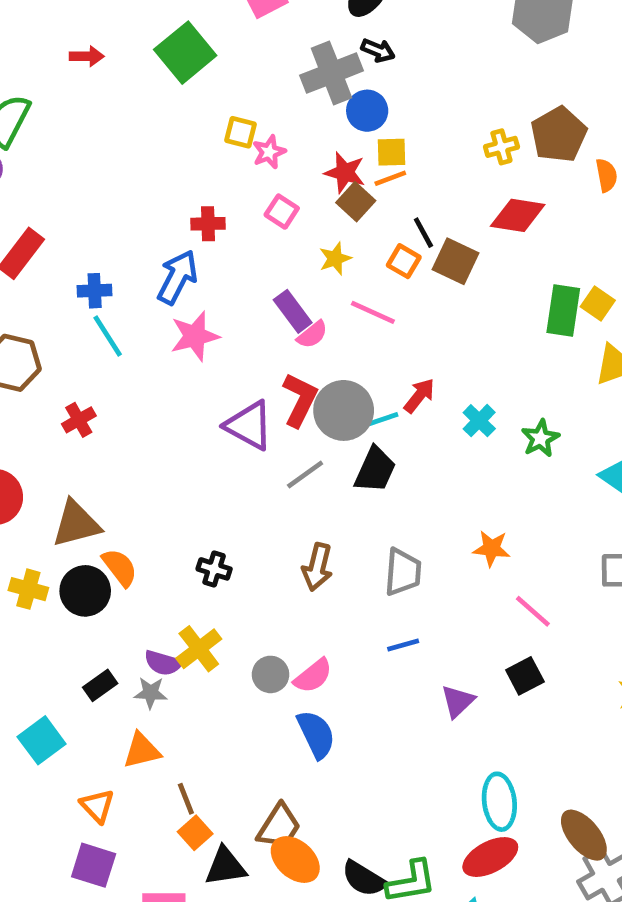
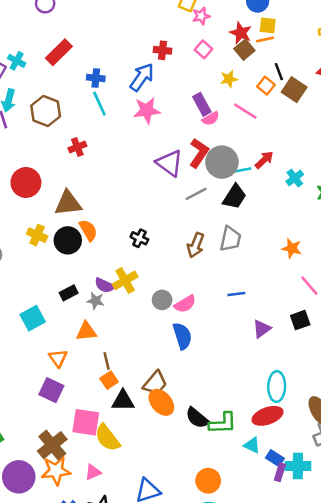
gray trapezoid: (403, 572) -> (230, 239), moved

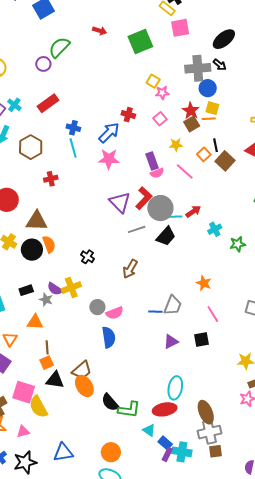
gray trapezoid: (230, 239) -> (173, 305), moved

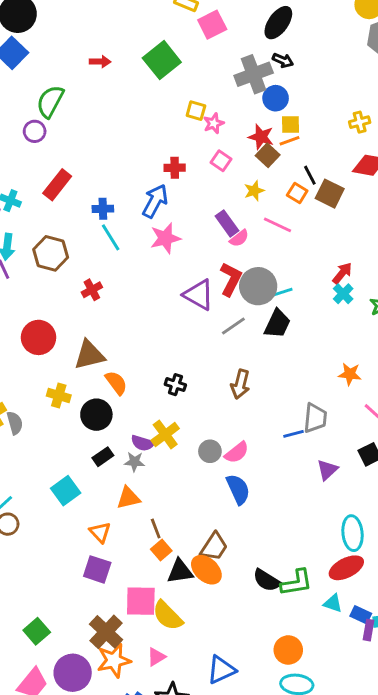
red arrow: (193, 211) -> (342, 273), moved
black circle: (32, 250) -> (96, 415), moved
orange ellipse: (84, 386) -> (206, 570), moved

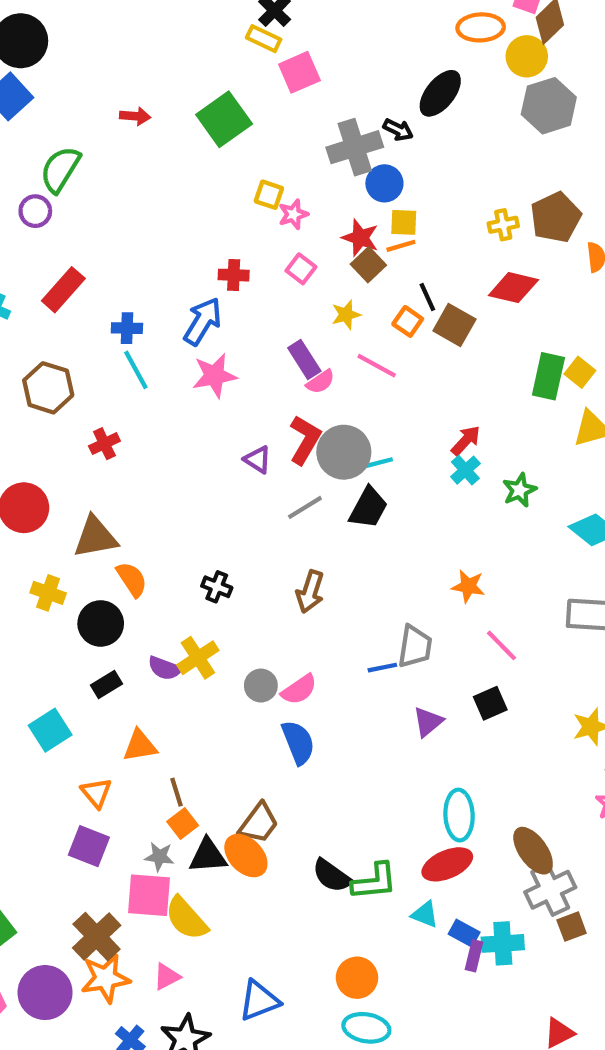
black ellipse: (278, 23) -> (440, 93), moved
purple triangle: (199, 295) -> (258, 460), size x0.6
gray star: (134, 462) -> (159, 857), moved

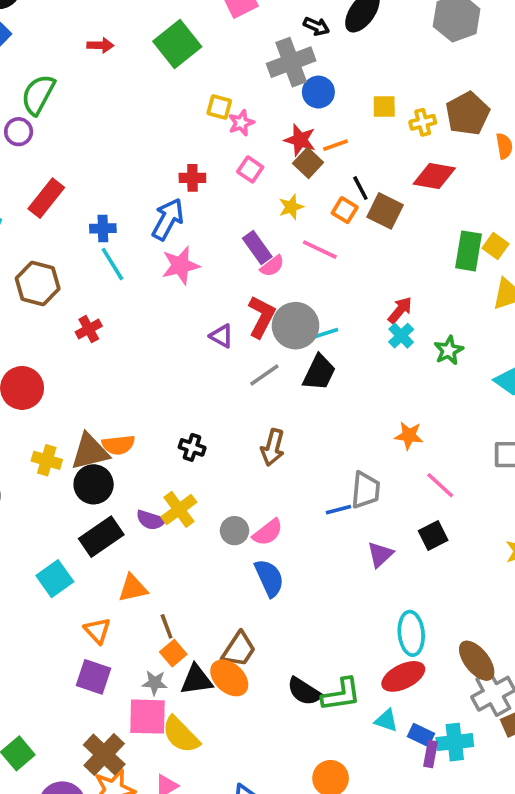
black arrow: (398, 130) -> (316, 26), moved
yellow square: (404, 222) -> (384, 107), moved
brown triangle: (95, 537) -> (90, 452), moved
orange semicircle: (132, 579) -> (118, 445), turned 120
black rectangle: (107, 684) -> (101, 537), size x1.6

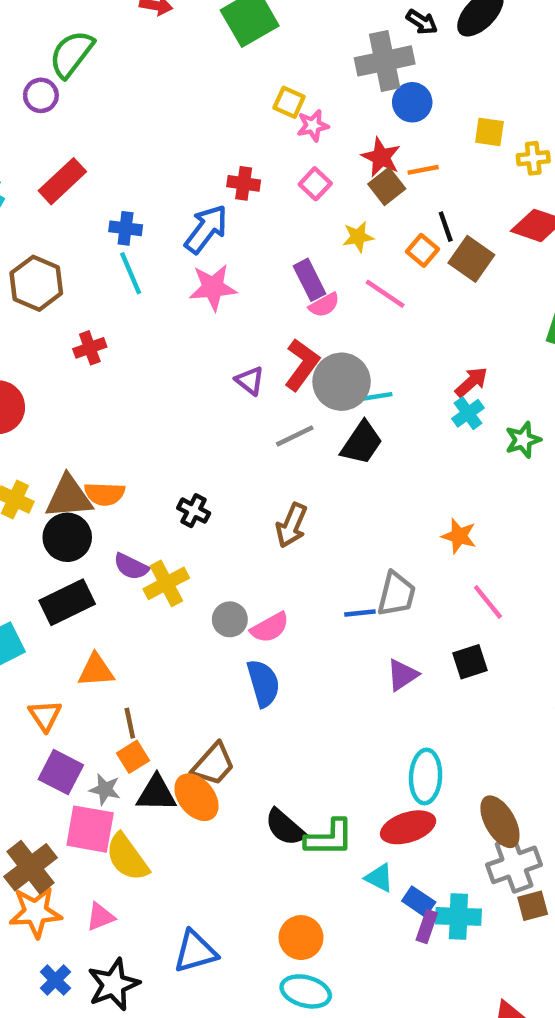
purple semicircle: (151, 520) -> (131, 566), moved
purple square: (93, 677) -> (61, 772), moved

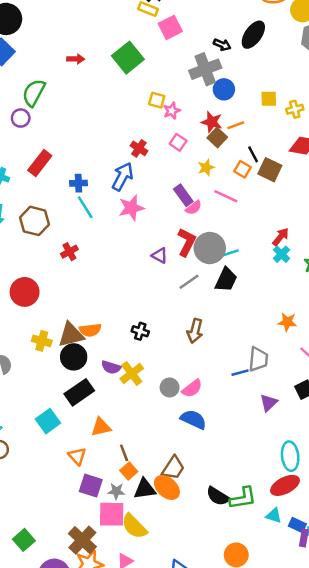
red cross: (244, 183) -> (139, 148), turned 35
blue semicircle: (263, 683) -> (193, 419), turned -40

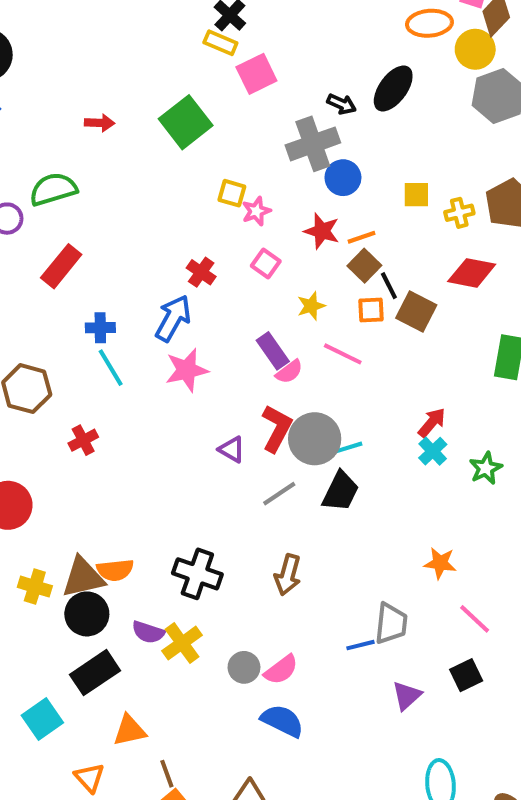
green semicircle: (34, 93) -> (53, 189), moved, turned 44
brown square: (217, 137) -> (364, 266), moved
red rectangle: (40, 163) -> (61, 266), moved
orange square: (242, 169) -> (371, 310), turned -35
black cross: (140, 331) -> (197, 574), size x1.6

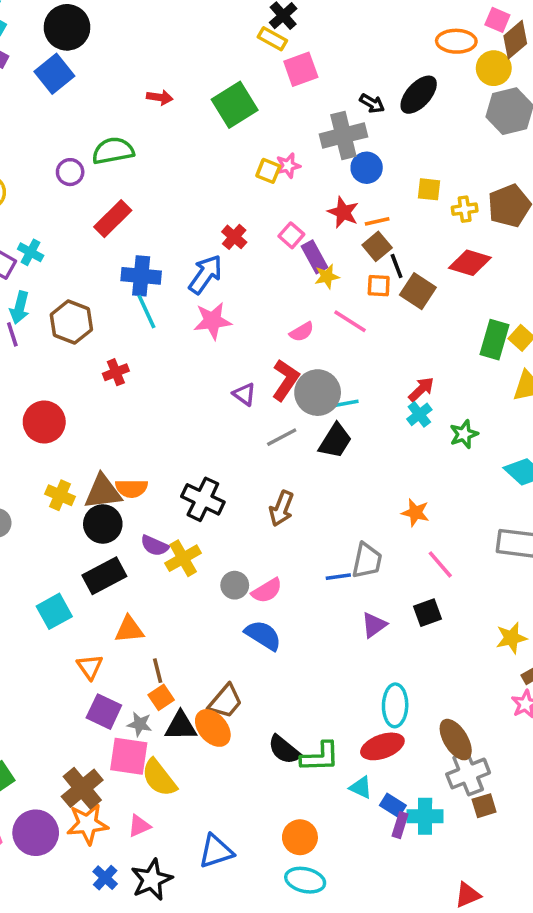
pink star: (256, 211) -> (288, 166), moved
blue cross: (100, 328) -> (141, 276), size x1.5
purple rectangle: (273, 351) -> (314, 257), moved

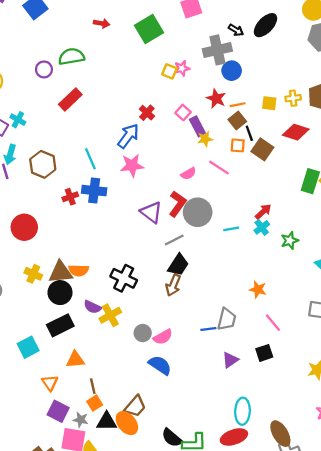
yellow square: (429, 189) -> (269, 103), moved
blue cross: (141, 276) -> (94, 191), moved
purple triangle: (244, 394) -> (151, 212), size x1.5
cyan line: (346, 403) -> (231, 229), moved
black trapezoid: (335, 441) -> (178, 265), moved

